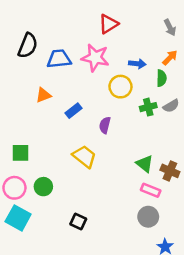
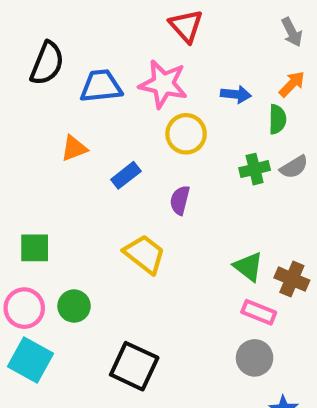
red triangle: (108, 24) -> (186, 26), turned -40
yellow circle: (120, 87) -> (186, 134), moved
black square: (78, 222) -> (134, 366), size x1.6

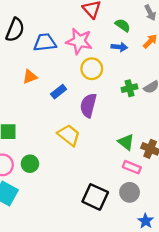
green semicircle: (277, 119) -> (123, 25), moved, turned -56
purple semicircle: (180, 200) -> (88, 105), size x1.5
black square: (134, 366) -> (95, 197), moved

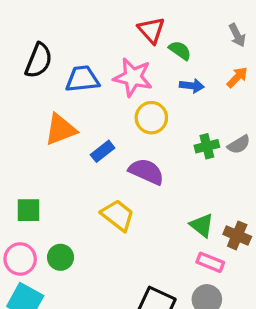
green semicircle: (123, 25) -> (180, 50), moved
orange triangle: (30, 77) -> (61, 129), size x1.5
purple semicircle: (88, 105) -> (146, 171), turned 100

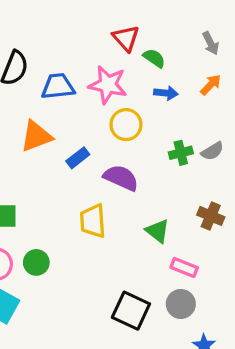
yellow trapezoid: (118, 215) -> (93, 221), turned -132
green triangle: (202, 225) -> (158, 231), moved
brown cross: (237, 235) -> (211, 216), moved

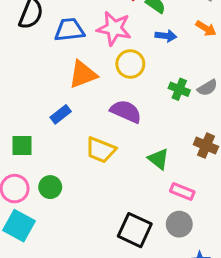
orange arrow: (211, 85) -> (206, 28), turned 78
orange triangle: (36, 136) -> (83, 74), moved
green cross: (181, 153) -> (179, 89), turned 36
blue rectangle: (78, 158) -> (61, 114), moved
yellow trapezoid: (93, 221) -> (101, 150), turned -64

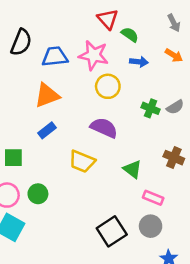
orange triangle: (83, 74) -> (47, 95), moved
black square: (135, 230) -> (112, 231), turned 32

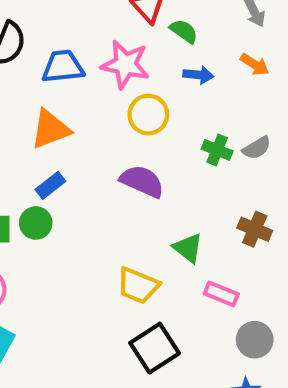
yellow trapezoid: (82, 161) -> (138, 286), moved
green circle: (38, 194) -> (36, 223), moved
gray circle: (151, 226) -> (255, 340), moved

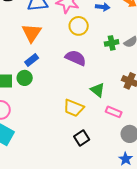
orange triangle: (50, 129) -> (32, 33), turned -35
green cross: (217, 150) -> (112, 43), turned -32
black square: (155, 348) -> (82, 138), size x0.7

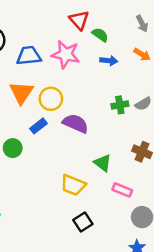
yellow circle: (79, 26) -> (51, 99), moved
blue rectangle: (32, 60) -> (39, 126), moved

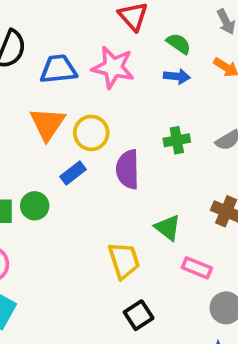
green semicircle: (100, 35) -> (179, 44), moved
green cross: (120, 105) -> (177, 140), moved
purple semicircle: (75, 123) -> (128, 169), turned -115
yellow trapezoid: (73, 185) -> (124, 260), turned -130

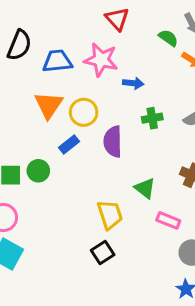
green semicircle: (179, 44) -> (168, 38), moved
blue arrow: (177, 76) -> (133, 83), moved
black square: (139, 315) -> (103, 253), moved

